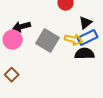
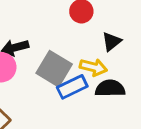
blue rectangle: (88, 38) -> (72, 87), moved

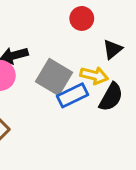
black semicircle: (110, 88) -> (111, 97), turned 120

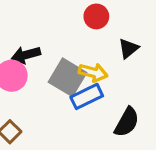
yellow arrow: (94, 75) -> (93, 72), moved
black semicircle: (111, 97) -> (127, 122), moved

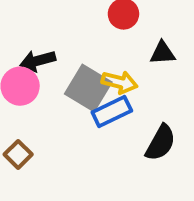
black triangle: (128, 48) -> (163, 53), turned 35

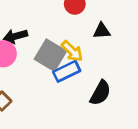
yellow arrow: (120, 82) -> (72, 51), turned 30

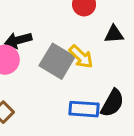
blue rectangle: (67, 71) -> (84, 109), moved, turned 30

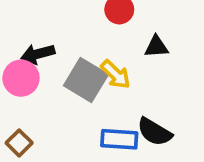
black semicircle: (112, 103) -> (154, 132), turned 92

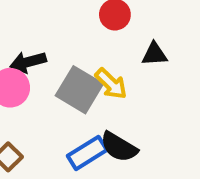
black semicircle: (154, 132) -> (119, 147), moved
blue rectangle: (119, 139) -> (87, 153), moved, turned -36

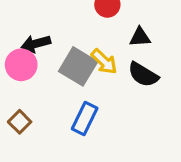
black semicircle: (119, 147) -> (143, 75), moved
blue rectangle: (87, 153) -> (85, 119), turned -32

